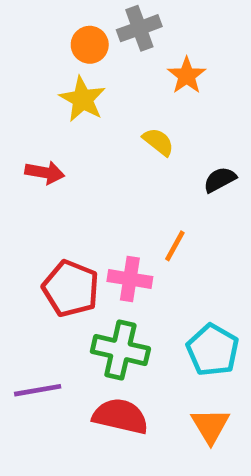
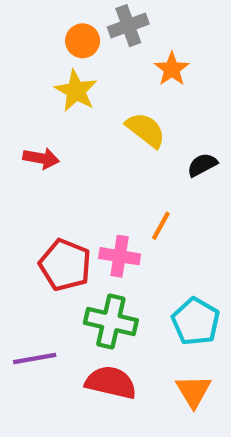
yellow semicircle: (158, 142) -> (146, 130), size x1.4

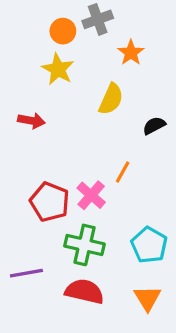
yellow semicircle: (146, 130) -> (111, 99), turned 76
pink cross: (120, 256) -> (91, 195), turned 32

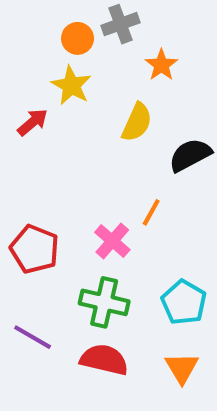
red arrow: (31, 121) -> (33, 122), moved, turned -50
black semicircle: (154, 126) -> (190, 155), size x1.5
red pentagon: (50, 202) -> (35, 249), moved
purple line: (26, 273) -> (33, 337), turned 40

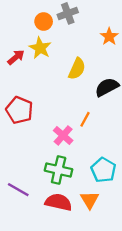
orange star: (161, 65) -> (109, 36), moved
red arrow: (33, 122) -> (16, 57), moved
red pentagon: (35, 249) -> (19, 110), moved
orange triangle: (182, 368) -> (90, 200), moved

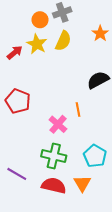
yellow semicircle: (77, 69) -> (63, 41), moved
orange line: (85, 119) -> (78, 110), turned -40

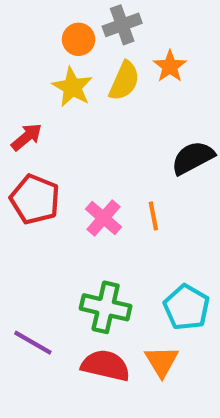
orange star: (100, 33) -> (170, 66), moved
red arrow: (15, 52) -> (27, 137), moved
pink cross: (58, 124) -> (103, 218), moved

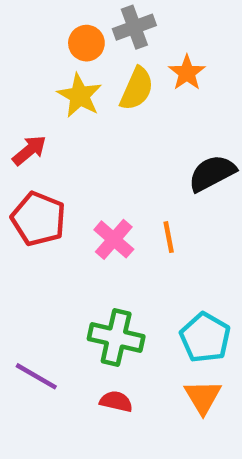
orange triangle: (162, 361) -> (203, 397), moved
red semicircle: (106, 365) -> (116, 401), size x0.6

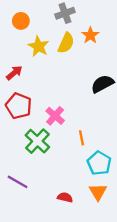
orange circle: (86, 43) -> (21, 21), moved
orange line: (169, 237) -> (82, 138), moved
green cross: (116, 338) -> (37, 141), moved, turned 30
red semicircle: (116, 401) -> (65, 197), moved

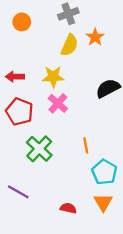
yellow star: (38, 46) -> (53, 77), moved, turned -30
red arrow: (14, 73) -> (15, 77), turned -140
pink cross: (55, 116) -> (58, 103), moved

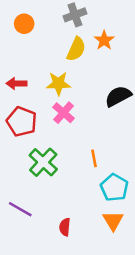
red semicircle: (68, 208) -> (65, 227), moved, turned -98

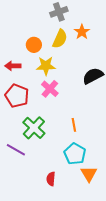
orange circle: (24, 24) -> (34, 45), moved
cyan pentagon: (114, 188) -> (75, 154), moved
purple line: (20, 209) -> (16, 150), moved

